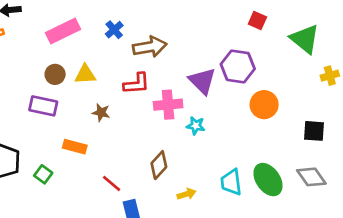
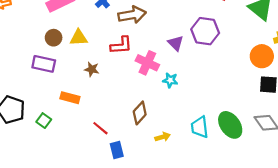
purple triangle: (202, 81) -> (176, 43), size x0.7
pink cross: (168, 105) -> (147, 63), turned 30
orange circle: (264, 105) -> (262, 56), moved

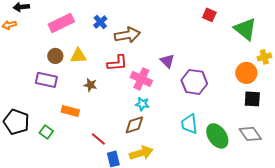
purple hexagon: (205, 31) -> (194, 82), moved
cyan star: (170, 80) -> (142, 104), moved
brown diamond: (140, 113) -> (134, 125), turned 30
cyan trapezoid: (200, 127) -> (189, 124), moved
yellow arrow: (163, 137) -> (141, 153), moved, size x1.6

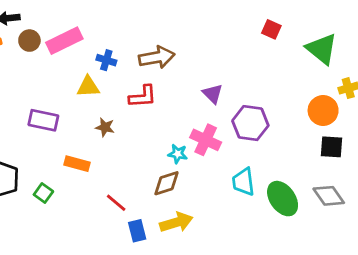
blue cross: (100, 22) -> (106, 60), moved, turned -32
brown circle: (55, 56) -> (29, 41), moved
pink cross: (141, 79) -> (206, 140), moved

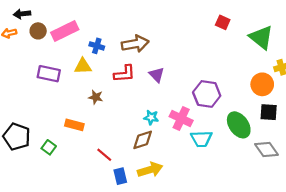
purple triangle: (213, 94) -> (157, 75), moved
purple rectangle: (43, 120) -> (49, 74), moved
pink cross: (206, 140) -> (181, 118), moved
cyan trapezoid: (243, 182) -> (201, 139), turned -85
green ellipse: (283, 199) -> (239, 125), moved

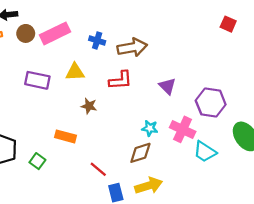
blue cross: (97, 46) -> (97, 40), moved
purple triangle: (157, 75) -> (167, 86), moved
cyan trapezoid: (201, 139) -> (205, 152), turned 35

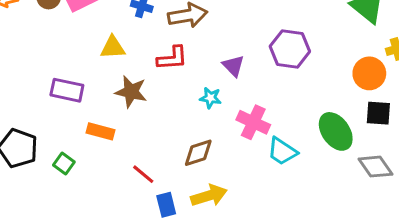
purple rectangle: (37, 80) -> (67, 90), moved
purple hexagon: (211, 103) -> (290, 49), moved
brown star: (89, 106) -> (131, 92), size x1.5
cyan star: (150, 128) -> (210, 98), moved

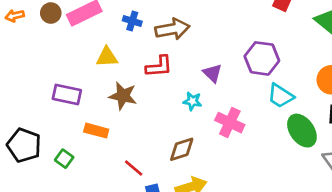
cyan trapezoid: (282, 151) -> (281, 96), moved

